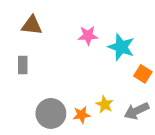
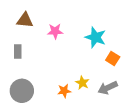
pink star: (88, 36) -> (55, 31), moved
gray circle: (51, 113) -> (22, 91), moved

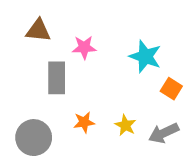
gray rectangle: (18, 51) -> (57, 78), moved, size x1.5
orange star: (64, 91) -> (84, 122), moved

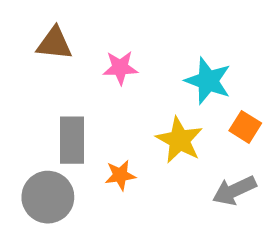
gray rectangle: (57, 78) -> (72, 140), moved
yellow star: (125, 125) -> (179, 140), moved, size x1.5

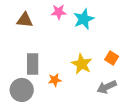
pink star: (120, 68) -> (59, 12), moved
cyan star: (208, 81) -> (84, 19), moved, turned 30

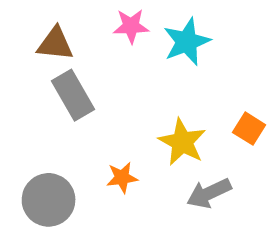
gray rectangle: (33, 64) -> (73, 95), moved, turned -30
gray arrow: (107, 87) -> (209, 193), moved

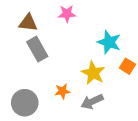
cyan star: (187, 42) -> (109, 42), moved, turned -30
gray arrow: (209, 193) -> (92, 102), moved

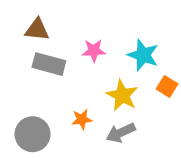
pink star: (67, 14) -> (94, 51), moved
gray rectangle: (37, 49) -> (49, 64), turned -45

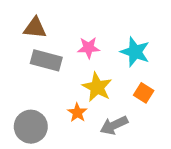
orange square: (167, 86) -> (144, 93), moved
yellow star: (122, 95) -> (97, 87), moved
orange star: (82, 119) -> (77, 113), turned -30

